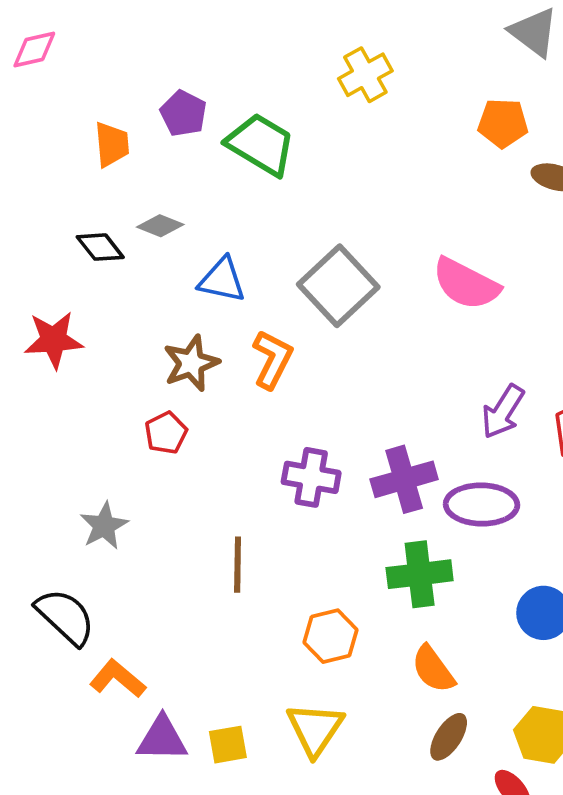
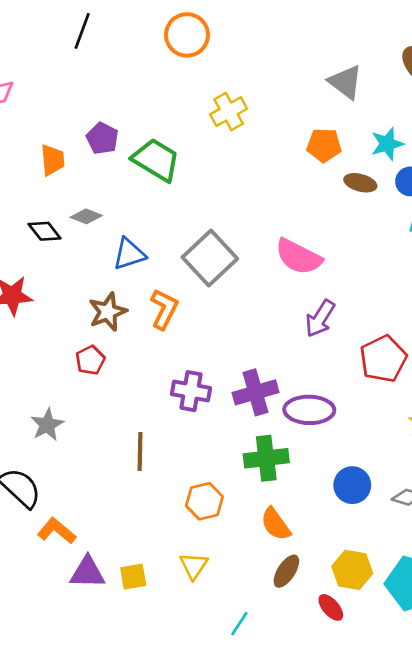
blue triangle: (222, 280) -> (129, 254), turned -30
purple arrow: (503, 412) -> (320, 318), moved
yellow triangle: (315, 729) -> (194, 566), size x0.7

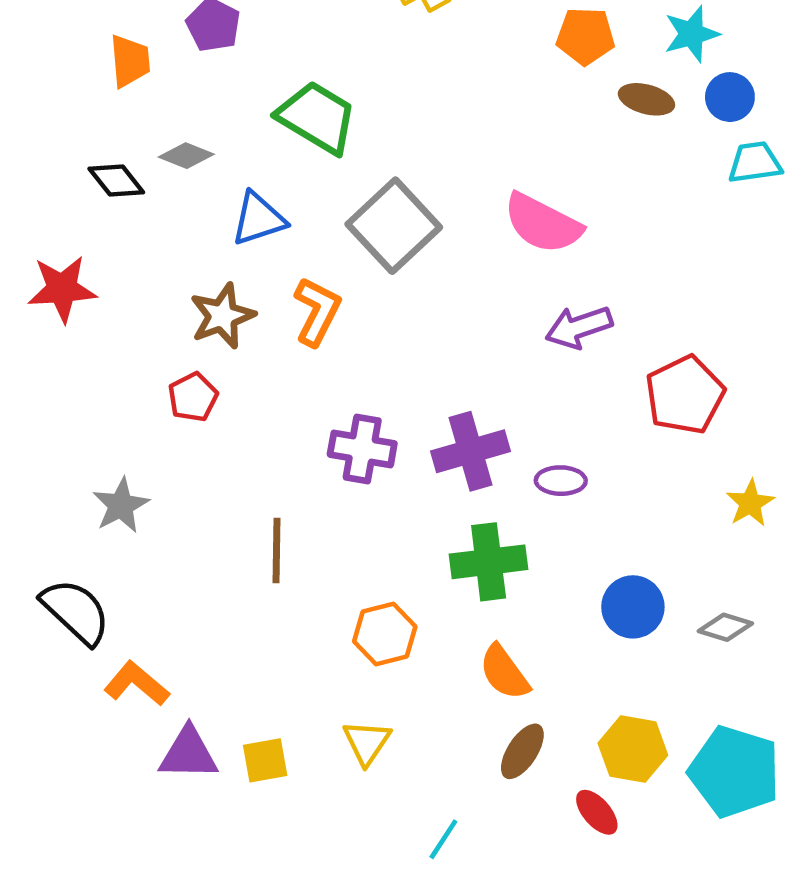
green trapezoid: (156, 160) -> (317, 117), moved
purple arrow: (320, 318) -> (579, 327), turned 39
purple ellipse: (309, 410) -> (561, 481), size x0.6

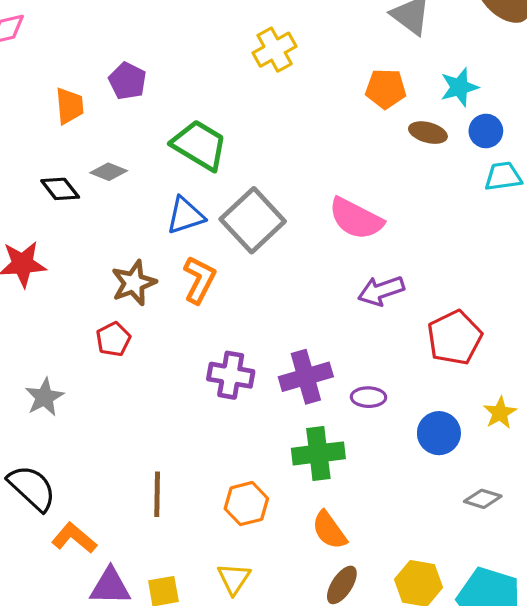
blue triangle: (258, 219) -> (185, 216), moved
gray star: (121, 505) -> (44, 397), moved
brown line: (276, 551) -> (157, 494), moved
blue circle: (633, 607) -> (439, 433), moved

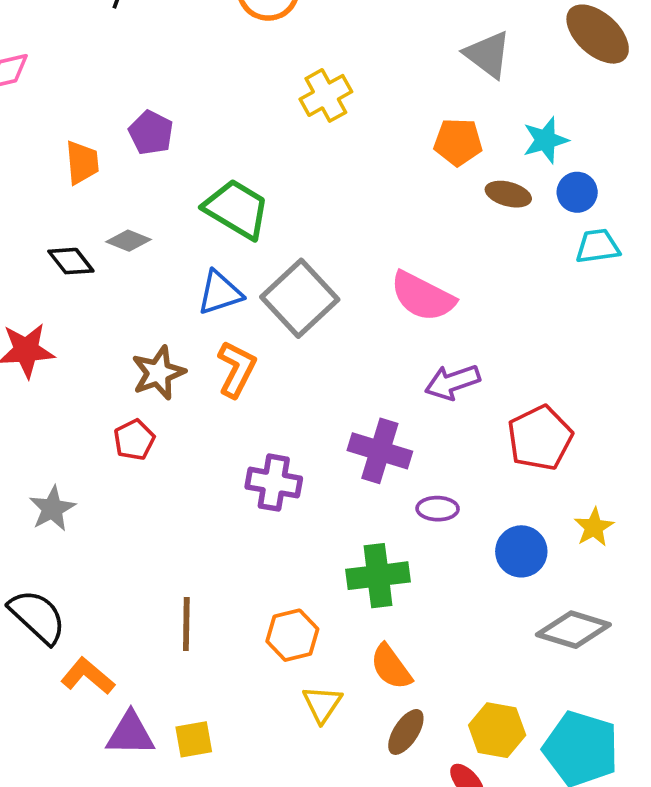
purple cross: (306, 377) -> (380, 451), moved, turned 33
gray diamond: (483, 499) -> (573, 630), size x1.6
yellow triangle: (234, 579) -> (322, 704), moved

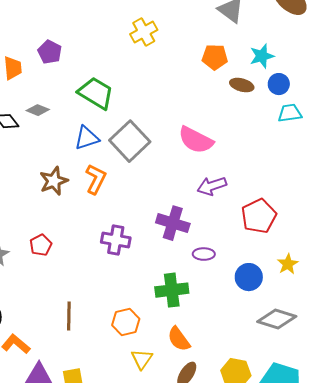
red pentagon: (134, 440) -> (41, 245), moved

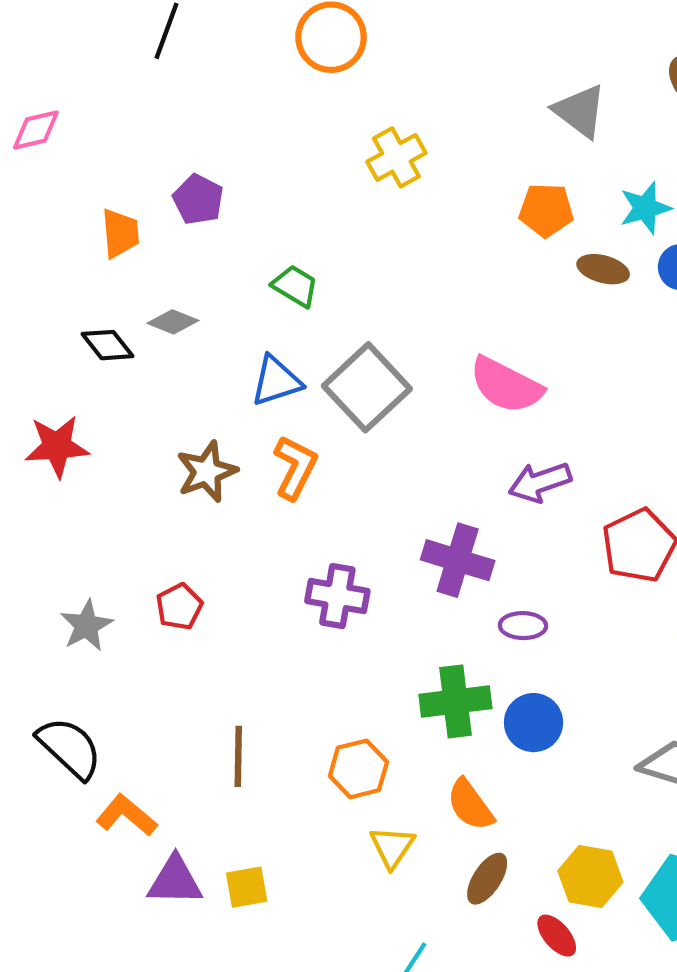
green trapezoid: (96, 93) -> (295, 286), size x0.6
blue circle: (249, 277) -> (534, 723), moved

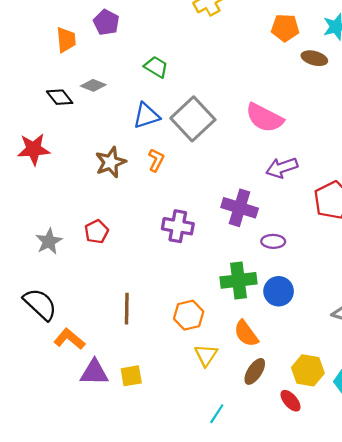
orange L-shape: (295, 467) -> (156, 160), size x0.7

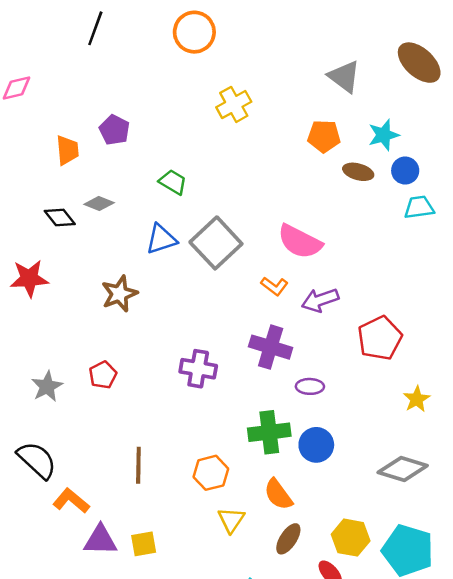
orange L-shape: (156, 160) -> (274, 286), moved, turned 100

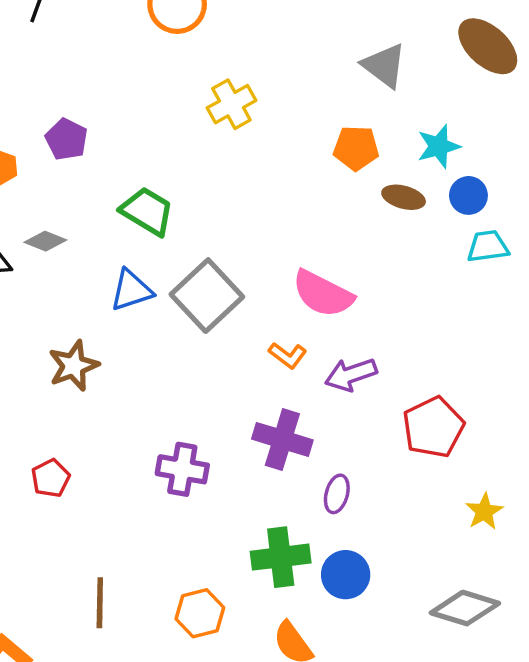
green trapezoid: (173, 182) -> (147, 211), size x1.4
purple ellipse: (310, 386) -> (337, 494), turned -76

